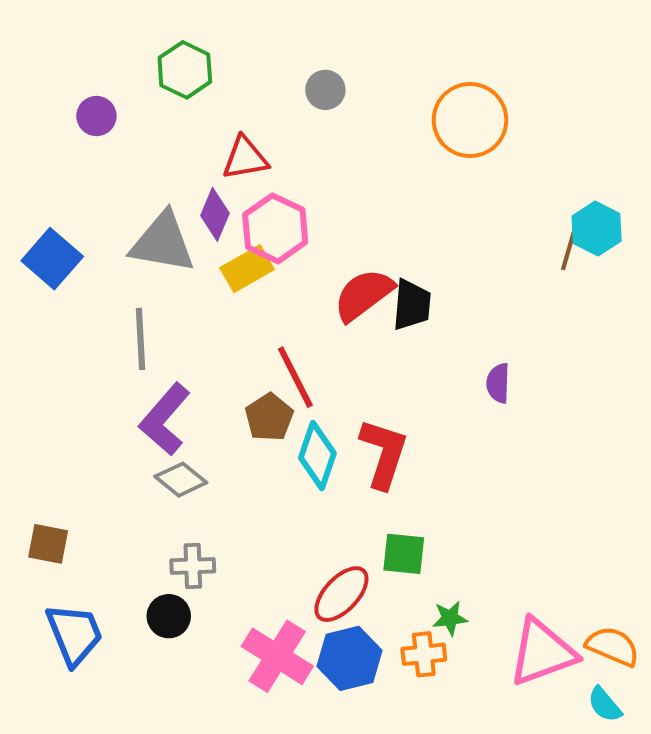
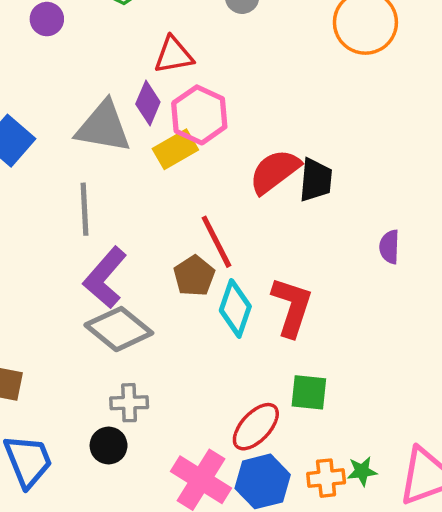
gray diamond: (181, 480) -> (119, 329), size x1.5
green star: (450, 618) -> (362, 471), moved

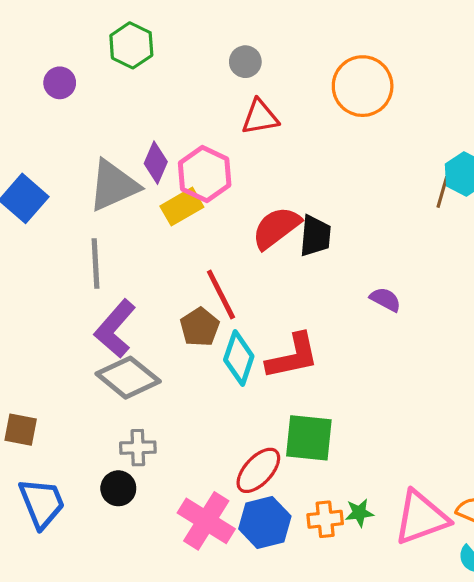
red triangle: (174, 55) -> (260, 117), moved
gray triangle: (103, 127) -> (113, 185), turned -34
purple semicircle: (389, 247) -> (385, 299), turned 116
red L-shape: (292, 307) -> (293, 356), turned 60
green square: (309, 392) -> (309, 438), size x1.4

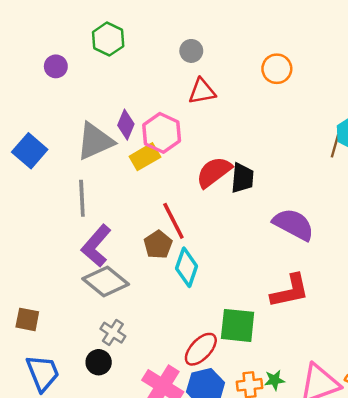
orange circle: (363, 86) -> (277, 69), size x0.7
purple semicircle: (385, 299) -> (293, 224), size x1.8
red L-shape: (293, 356) -> (290, 291), moved
gray cross: (138, 448) -> (113, 333), turned 35

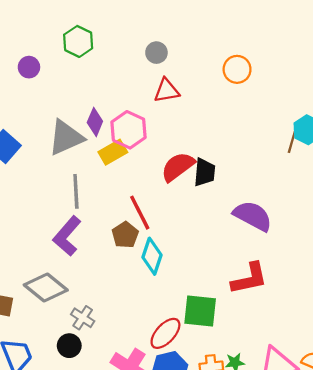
gray line: (82, 198) -> (76, 191), moved
gray diamond: (106, 281) -> (46, 288), moved

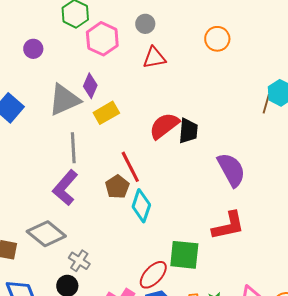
purple circle: (29, 67) -> (33, 49), moved
pink hexagon: (129, 130) -> (102, 39), moved
purple semicircle: (253, 216) -> (231, 170), turned 33

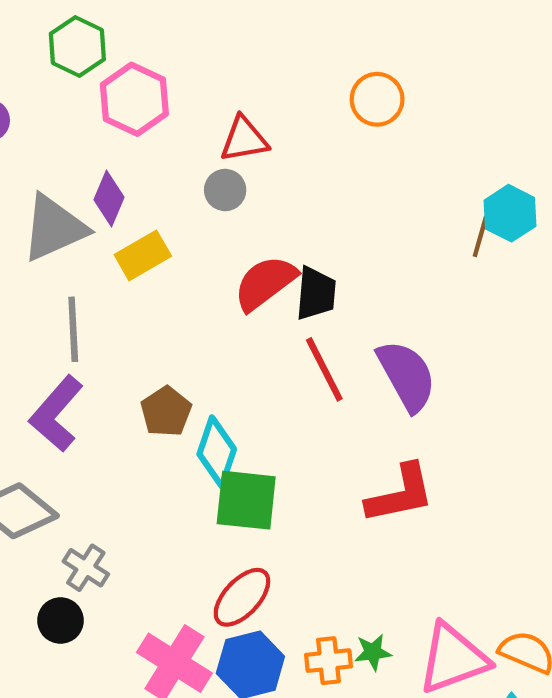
gray circle: (145, 24) -> (225, 190), moved
red line: (130, 167) -> (324, 369), moved
green square: (184, 255) -> (246, 500), moved

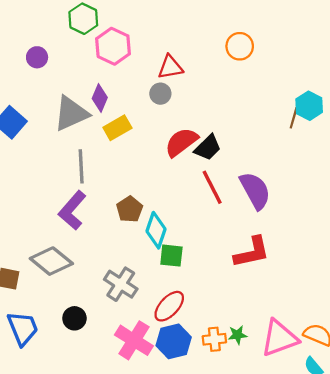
black trapezoid: (316, 293) -> (208, 148), turned 40
green square: (246, 500) -> (171, 256), size x0.7
gray cross: (86, 568) -> (121, 284), moved, size x1.4

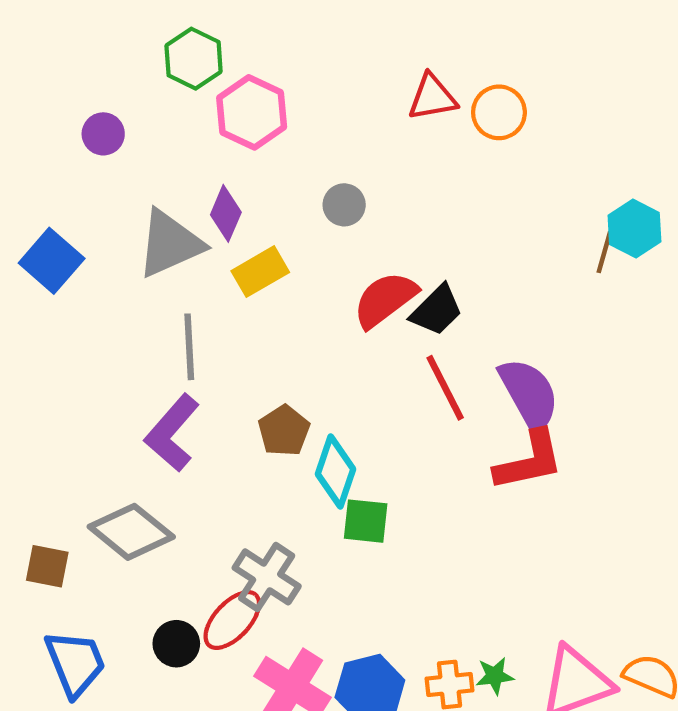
red triangle: (170, 67) -> (432, 97), moved
red L-shape: (252, 252) -> (529, 461), moved
red ellipse: (169, 306) -> (232, 620), moved

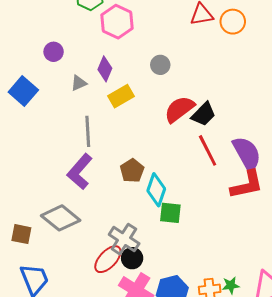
purple circle: (103, 134) -> (54, 52), moved
gray triangle: (170, 244) -> (79, 83), size x0.5
black circle: (176, 644) -> (132, 258), moved

